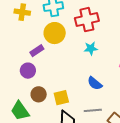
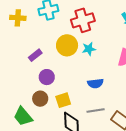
yellow circle: (55, 33) -> (67, 45), moved
purple circle: (28, 71) -> (47, 77), moved
blue semicircle: (95, 83) -> (95, 83), turned -42

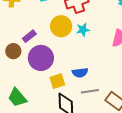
purple circle: (47, 77) -> (41, 58), size x1.6
blue semicircle: (95, 83) -> (80, 73), moved
brown circle: (40, 99) -> (13, 51), moved

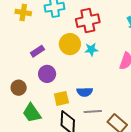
brown circle: (13, 51) -> (19, 88), moved
purple circle: (41, 58) -> (47, 74), size x0.7
green trapezoid: (17, 97) -> (32, 113), moved

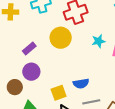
cyan star: (91, 49) -> (99, 41), moved
purple circle: (47, 74) -> (31, 72), moved

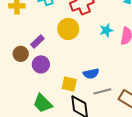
brown circle: (15, 87) -> (21, 54), moved
yellow square: (59, 93) -> (69, 84), turned 35

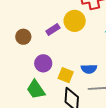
purple rectangle: (37, 42) -> (53, 29), moved
purple circle: (41, 64) -> (43, 63), moved

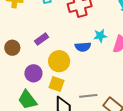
yellow circle: (75, 21) -> (59, 61), moved
blue semicircle: (89, 69) -> (83, 47), moved

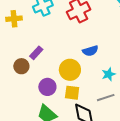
cyan star: (100, 36) -> (109, 74), moved
purple rectangle: (41, 39) -> (36, 53), moved

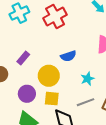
purple rectangle: (36, 53) -> (23, 58), moved

